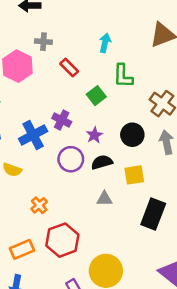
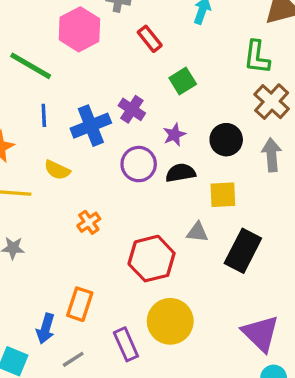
green L-shape: (123, 76) -> (257, 57), moved
gray triangle: (104, 199) -> (197, 232), moved
red hexagon: (62, 240) -> (152, 259), moved
orange rectangle: (22, 249) -> (80, 304), moved, turned -55

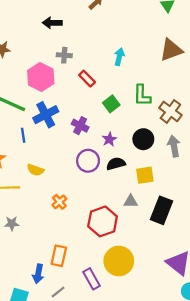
green L-shape: (257, 57) -> (142, 95), moved
blue cross: (91, 126) -> (46, 115), moved

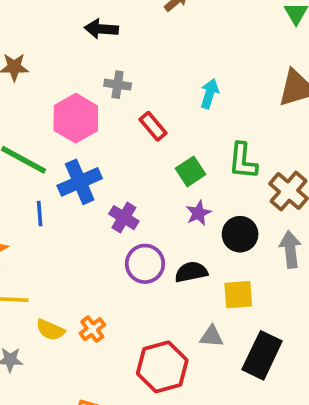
purple cross: (80, 126) -> (124, 218), moved
purple star: (109, 139) -> (199, 213), moved
yellow semicircle: (35, 170) -> (50, 330), moved

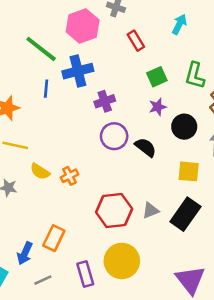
purple cross: (124, 218) -> (105, 101), turned 30
black semicircle: (191, 272) -> (146, 147), turned 40
yellow square: (238, 295) -> (189, 171), moved
gray triangle: (212, 336) -> (151, 210), moved, turned -36

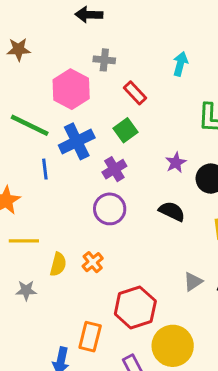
green square: (157, 77) -> (125, 130), moved
purple circle: (114, 136) -> (110, 209), moved
yellow semicircle: (40, 171) -> (58, 264), turned -96
red hexagon: (114, 211) -> (135, 307), moved

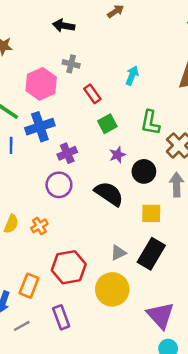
green square: (125, 130) -> (107, 124), moved
black semicircle: (172, 211) -> (109, 194), size x1.4
yellow circle: (173, 346) -> (112, 289), moved

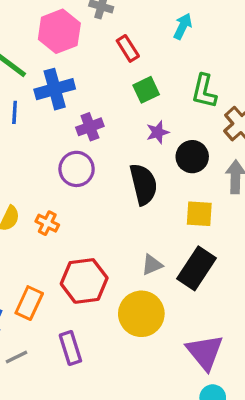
black semicircle: (109, 194) -> (143, 184), turned 40
orange cross: (39, 226) -> (47, 223), turned -35

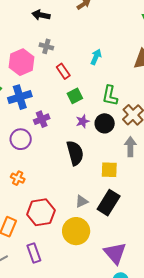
black circle: (192, 157) -> (105, 123), moved
purple circle: (77, 169) -> (21, 139), moved

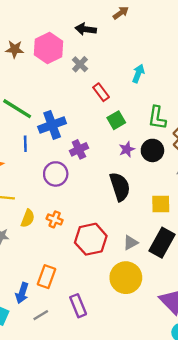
black arrow: (41, 15) -> (86, 29), moved
gray cross: (46, 46) -> (80, 64), turned 32
pink hexagon: (22, 62) -> (48, 48), moved
red hexagon: (41, 212) -> (91, 239), moved

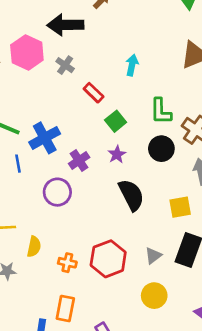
black arrow: (86, 29) -> (65, 25), size x1.5
purple star: (127, 149) -> (117, 154), moved
orange cross: (55, 219) -> (67, 263), moved
yellow circle: (126, 278) -> (154, 296), size x0.7

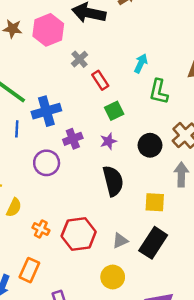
gray cross: (65, 65) -> (79, 59), moved
green L-shape: (161, 111) -> (159, 92), moved

